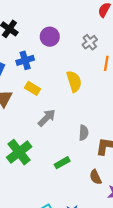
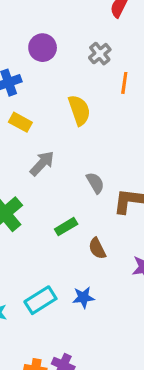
gray semicircle: (84, 133) -> (95, 183), turned -32
brown semicircle: (96, 177) -> (97, 248), moved

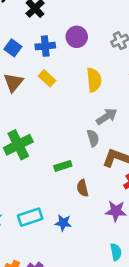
purple circle: (43, 48) -> (77, 37), moved
gray arrow: (42, 163) -> (107, 117), moved

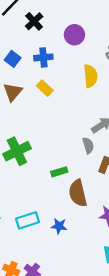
purple circle: (77, 37) -> (74, 35), moved
yellow semicircle: (94, 80) -> (91, 76), moved
brown semicircle: (83, 188) -> (78, 193), size x1.6

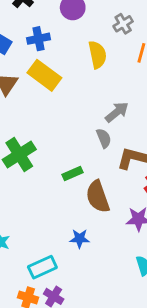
yellow rectangle: (45, 88) -> (44, 75), size x1.6
cyan rectangle: (28, 220) -> (42, 267), moved

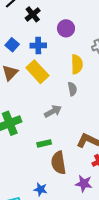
gray arrow: (117, 112) -> (53, 111), moved
gray semicircle: (104, 138) -> (72, 89), moved

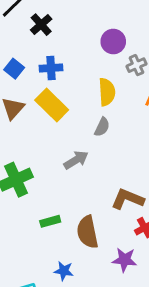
purple circle: (66, 28) -> (113, 42), moved
gray semicircle: (72, 89) -> (102, 127), turned 40
green rectangle: (44, 143) -> (50, 221), moved

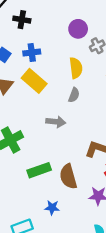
black cross: (41, 25) -> (22, 20), turned -35
gray arrow: (76, 160) -> (56, 122), turned 42
green rectangle: (50, 221) -> (39, 170), size x1.5

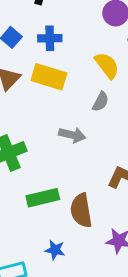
yellow semicircle: (76, 68) -> (107, 65), turned -36
yellow rectangle: (34, 81) -> (49, 77), turned -30

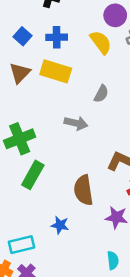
yellow semicircle: (107, 65) -> (101, 42), moved
green rectangle: (43, 198) -> (33, 175), moved, turned -48

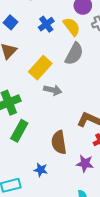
blue cross: (57, 37) -> (46, 24), moved, turned -35
yellow rectangle: (56, 71) -> (40, 68), moved, turned -65
gray semicircle: (101, 94) -> (74, 54), moved, size x1.6

